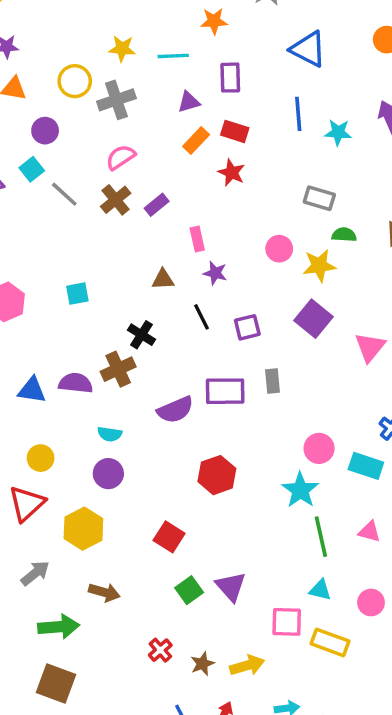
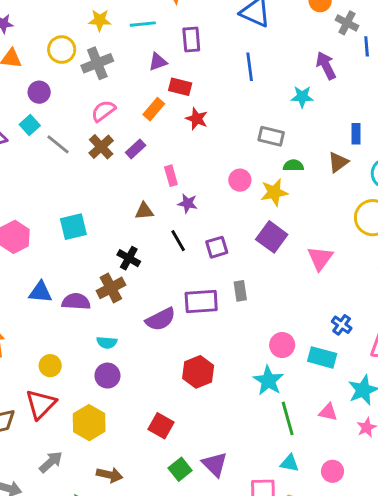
red rectangle: (235, 131) -> (180, 87), moved
cyan star: (338, 132) -> (302, 97), moved
orange rectangle: (196, 141) -> (154, 109), moved
cyan square: (77, 294) -> (73, 227), size x1.4
blue triangle: (32, 390) -> (40, 292), moved

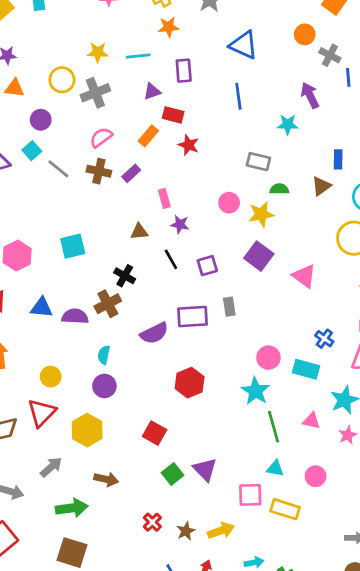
brown cross: (101, 147) -> (99, 171), turned -35
pink triangle: (320, 258) -> (304, 276), turned -30
cyan semicircle: (107, 342) -> (104, 355), turned 96

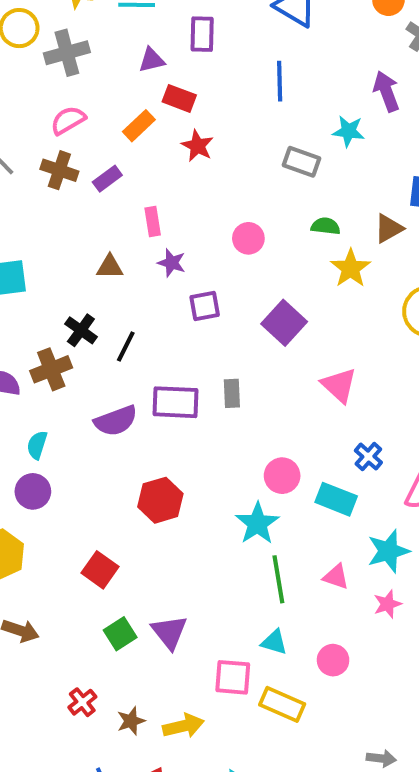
gray rectangle: (258, 162) -> (302, 162), moved
yellow star: (261, 214) -> (351, 268), moved, turned -30
black line: (171, 259) -> (126, 347), moved, turned 50
purple square: (207, 266) -> (205, 306), moved
pink triangle: (304, 276) -> (339, 385), moved

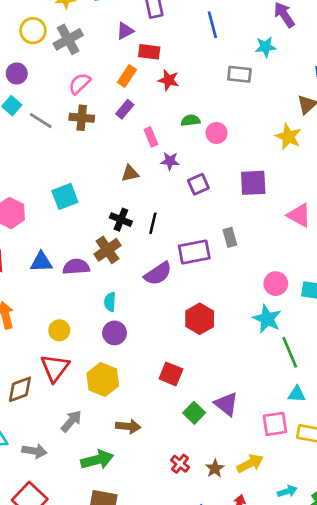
purple rectangle: (107, 179) -> (125, 109), moved
green semicircle: (326, 226) -> (191, 120), moved
purple square: (284, 323) -> (253, 183), turned -32

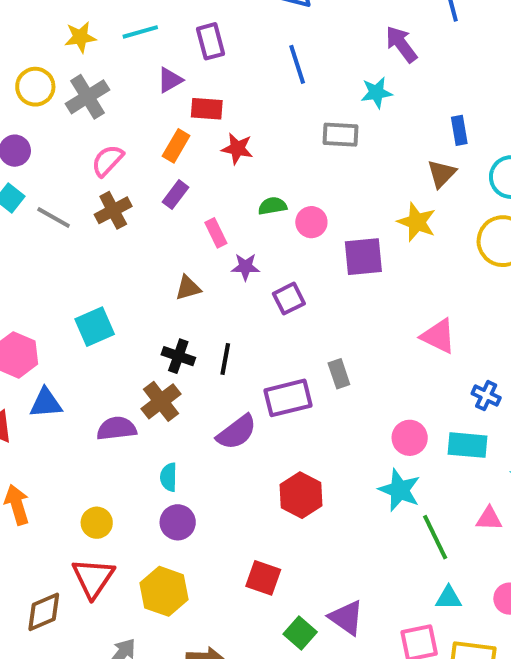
brown cross: (82, 118) -> (113, 210), turned -30
purple square: (253, 183) -> (363, 257), moved
blue triangle: (41, 262) -> (46, 403), moved

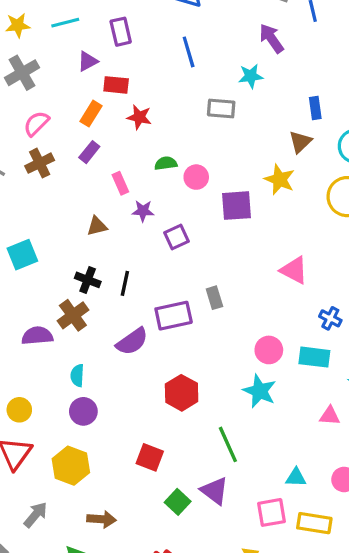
green line: (435, 537) -> (228, 444), moved

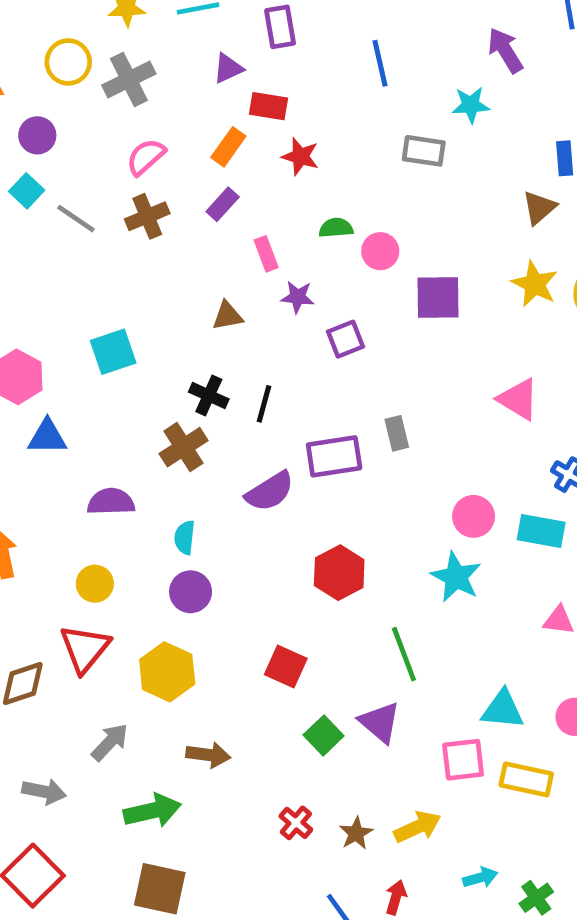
yellow star: (280, 179) -> (535, 284), moved
purple semicircle: (37, 336) -> (111, 502), moved
cyan triangle: (296, 477) -> (503, 710), size x1.4

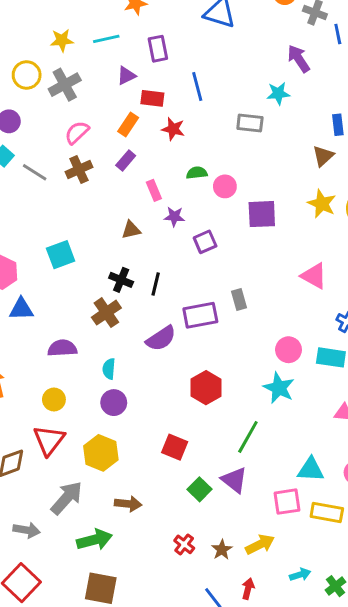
blue line: (380, 63) -> (197, 86), moved
green line: (404, 654) -> (248, 437), turned 52
gray arrow: (110, 742) -> (67, 498), size x1.4

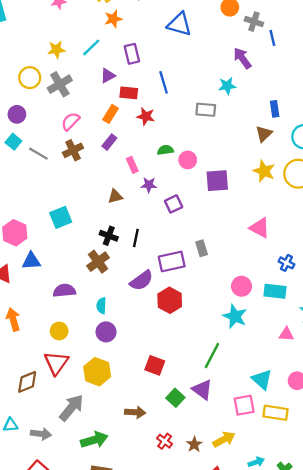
cyan line: (106, 39) -> (91, 47), turned -30
red hexagon: (206, 388) -> (170, 300), moved
cyan triangle: (311, 470) -> (262, 379), turned 40
brown arrow: (128, 504) -> (135, 412), moved

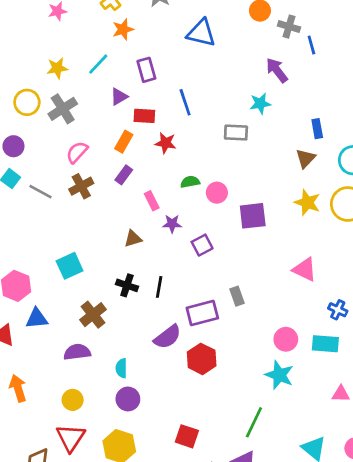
brown cross: (98, 262) -> (93, 315), moved

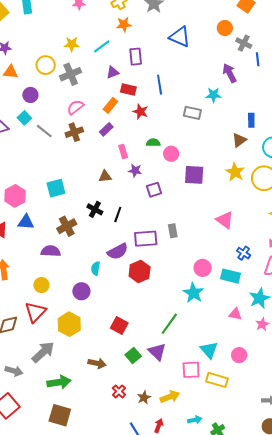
cyan semicircle: (121, 368) -> (96, 268), moved

